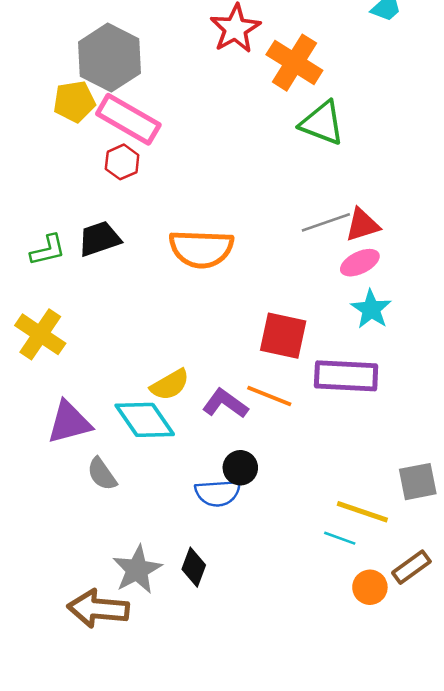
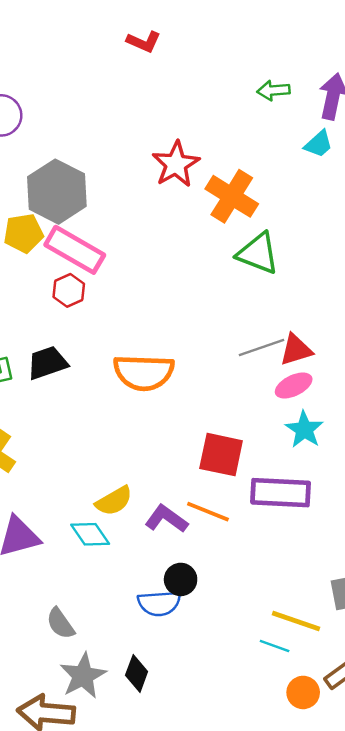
cyan diamond: (145, 420) -> (90, 534), size x0.7
gray semicircle: (102, 474) -> (60, 623), moved

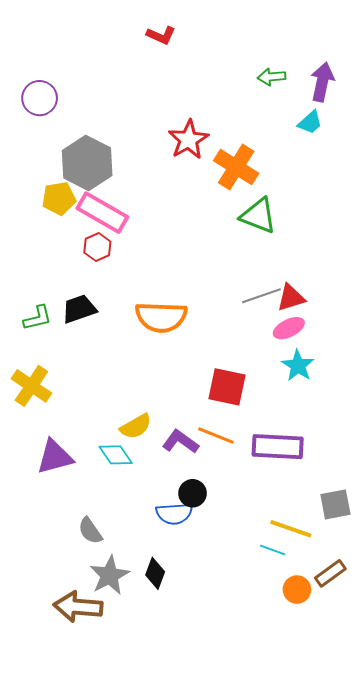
purple rectangle: (281, 493) -> (278, 447), moved

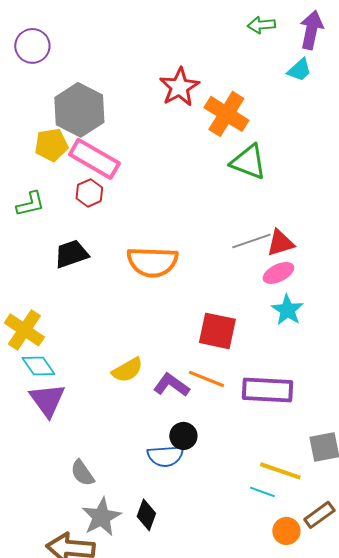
green L-shape: (38, 318) -> (30, 204), moved
cyan diamond: (116, 455) -> (38, 366), moved
purple triangle: (55, 457) -> (47, 400), turned -51

